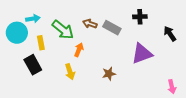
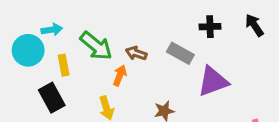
brown arrow: (90, 24) -> (136, 53), moved
gray rectangle: (112, 28) -> (180, 53), moved
black arrow: (170, 34) -> (254, 25), moved

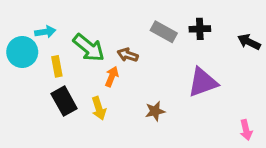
black arrow: (254, 25) -> (249, 42), moved, turned -30
gray rectangle: (180, 53) -> (164, 32), moved
black rectangle: (52, 98) -> (64, 101), moved

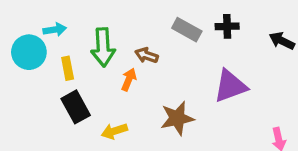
green arrow: (89, 48) -> (103, 47), turned 48
yellow arrow: (99, 108) -> (114, 131), moved, turned 90
brown star: (155, 111) -> (177, 118), size x1.5

